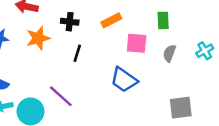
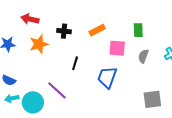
black line: (77, 53) -> (75, 63), moved
blue trapezoid: (124, 80) -> (107, 77), turned 75

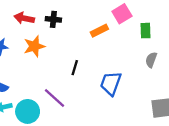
black cross: (64, 31) -> (53, 19), moved
pink square: (117, 48) -> (122, 14), moved, turned -36

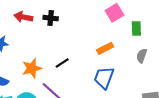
orange rectangle: (99, 31) -> (105, 48), moved
orange star: (34, 46) -> (32, 68), moved
black line: (75, 68) -> (62, 63), moved, turned 40

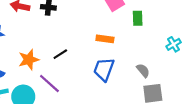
orange rectangle: (105, 48) -> (105, 39), turned 35
gray semicircle: (142, 56) -> (143, 70), moved, turned 120

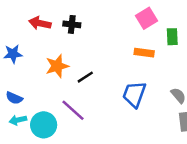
orange rectangle: (105, 39) -> (144, 53), moved
orange star: (29, 60) -> (57, 66), moved

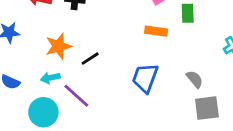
cyan arrow: (18, 120) -> (50, 78), moved

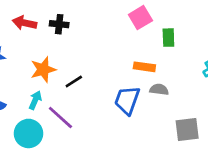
orange rectangle: (156, 31) -> (144, 67), moved
cyan arrow: (50, 78) -> (35, 100), turned 126
gray semicircle: (195, 79) -> (159, 89), moved, turned -42

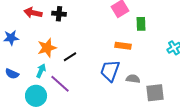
gray semicircle: (159, 89) -> (133, 79), moved

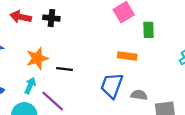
black line: (70, 57) -> (64, 69), turned 40

